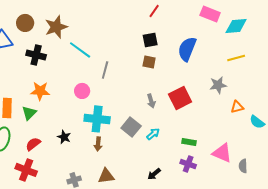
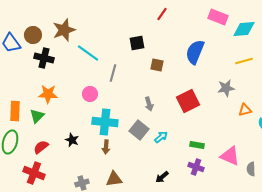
brown circle: (25, 23) -> (33, 35), moved
black square: (150, 40) -> (137, 43), moved
gray arrow: (151, 101) -> (149, 104), moved

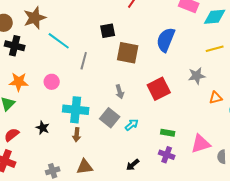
brown square: (157, 65) -> (128, 53), size x1.6
pink circle: (90, 94) -> (52, 82), moved
pink triangle: (230, 156) -> (201, 144), turned -40

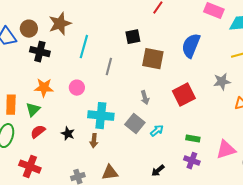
cyan line: (59, 41) -> (84, 47), turned 70
red semicircle: (12, 135) -> (38, 132), moved
brown arrow: (77, 135) -> (94, 141), moved

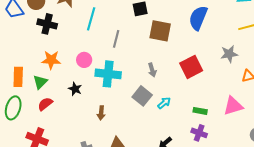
cyan cross: (101, 116) -> (108, 74), moved
black star: (68, 134) -> (75, 89), moved
pink triangle: (226, 150) -> (233, 106), moved

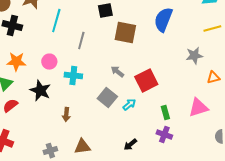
red square: (191, 67) -> (146, 81), moved
gray arrow: (152, 70) -> (117, 72), turned 144
cyan cross: (108, 74) -> (73, 76), size x0.7
black star: (75, 89) -> (40, 91), size x1.5
green rectangle: (200, 111) -> (165, 113), turned 64

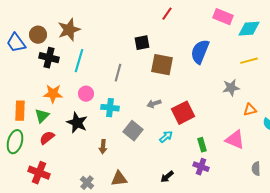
cyan line: (56, 21) -> (79, 61), moved
gray arrow: (117, 72) -> (154, 104), turned -56
gray square: (107, 98) -> (133, 131), moved
pink triangle: (198, 108) -> (235, 140), turned 40
gray cross: (50, 151) -> (87, 183), turned -32

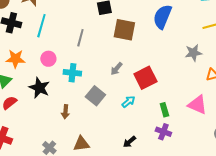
gray arrow: (154, 104) -> (116, 69), turned -32

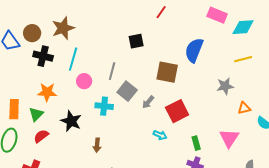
brown square: (124, 30) -> (167, 72), moved
pink circle: (48, 59) -> (84, 81), moved
gray square: (95, 96) -> (127, 91), moved
cyan arrow: (128, 102) -> (160, 135), turned 64
pink triangle: (197, 105) -> (229, 138), turned 40

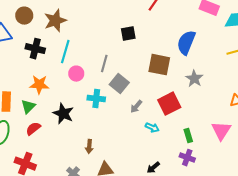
brown circle: (32, 33) -> (24, 16), moved
gray star: (225, 86) -> (194, 79), moved, turned -30
gray arrow: (148, 102) -> (136, 107), moved
brown arrow: (97, 145) -> (89, 147), moved

